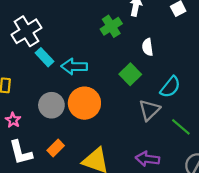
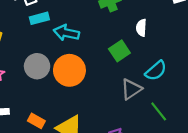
cyan rectangle: (45, 57) -> (39, 18), turned -72
orange rectangle: (56, 148) -> (36, 121), moved, turned 63

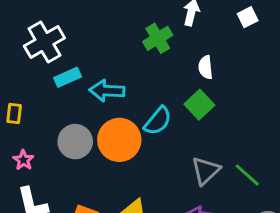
green square: (119, 51) -> (199, 105), moved
cyan semicircle: (156, 71) -> (158, 121), moved
gray triangle: (131, 89) -> (206, 171), moved

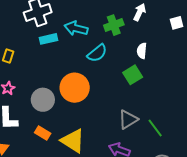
cyan arrow: (107, 91) -> (76, 28), moved
cyan semicircle: (158, 121) -> (97, 53), moved
gray circle: (75, 142) -> (43, 100), moved

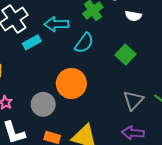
white semicircle: (142, 51) -> (133, 16), moved, turned -70

